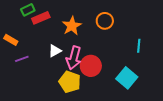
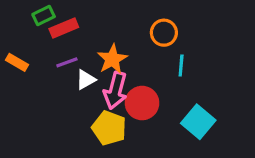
orange star: (72, 26) -> (112, 59), moved
cyan line: (139, 46) -> (181, 65), moved
purple line: (22, 59) -> (67, 62), moved

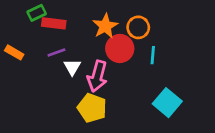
red rectangle: (64, 28) -> (54, 23), turned 30
orange star: (112, 59) -> (105, 26), moved
white triangle: (86, 80) -> (72, 67), turned -30
red circle: (142, 103) -> (120, 48), moved

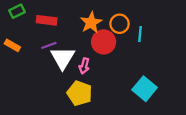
green rectangle: (37, 13) -> (17, 11), moved
cyan line: (153, 55) -> (140, 34), moved
white triangle: (72, 67) -> (63, 58), size x1.6
pink arrow: (97, 76) -> (84, 66), size x0.6

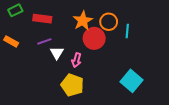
white triangle: (63, 58) -> (57, 53), size x0.6

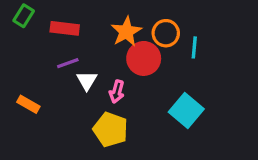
green rectangle: (15, 10) -> (24, 16), turned -32
orange rectangle: (11, 41) -> (28, 104), moved
cyan square: (131, 81) -> (186, 111), moved

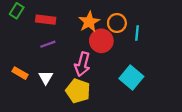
white triangle: (87, 81) -> (46, 78), moved
pink arrow: (117, 92) -> (82, 64), size x1.5

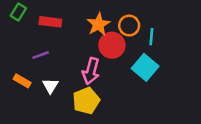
purple line: (48, 44) -> (41, 55), moved
cyan square: (131, 78) -> (145, 67), moved
yellow pentagon: (78, 91) -> (86, 101), turned 30

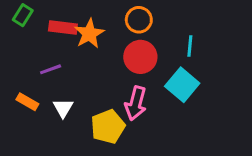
orange star: (98, 24) -> (89, 34), moved
orange circle: (129, 26) -> (139, 20), moved
pink arrow: (91, 71) -> (136, 103), moved

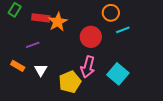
orange circle: (139, 20) -> (111, 13), moved
cyan line: (190, 46) -> (123, 30), turned 64
cyan square: (182, 85) -> (118, 74), moved

